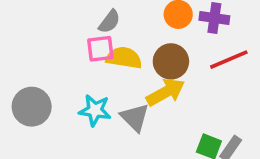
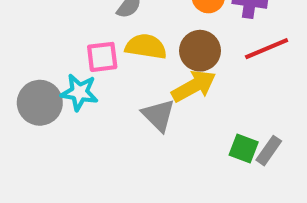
pink square: (100, 49) -> (102, 57), moved
cyan star: (95, 110) -> (79, 92), moved

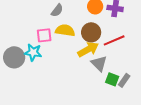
red line: (267, 49) -> (114, 40), moved
gray triangle: (158, 115) -> (99, 63), moved

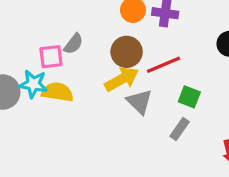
gray semicircle: (57, 10) -> (73, 44), moved
yellow semicircle: (65, 30) -> (57, 92), moved
green square: (112, 79) -> (189, 97), moved

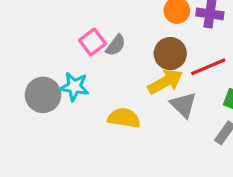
pink square: (51, 57) -> (93, 42), moved, turned -30
yellow semicircle: (57, 92) -> (124, 118), moved

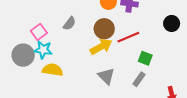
pink square: (93, 42) -> (39, 32), moved
gray triangle: (183, 105) -> (106, 76), moved
yellow semicircle: (124, 118) -> (53, 70), moved

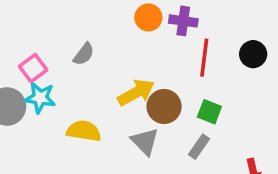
brown circle: (104, 29) -> (164, 107), moved
red line: (128, 37) -> (204, 58), moved, turned -60
yellow semicircle: (53, 70) -> (84, 131), moved

